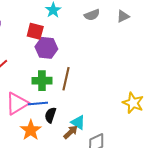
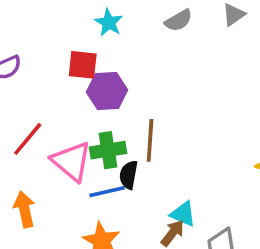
pink triangle: (17, 104) -> (71, 161), moved, turned -40
black semicircle: (50, 115) -> (129, 175), moved

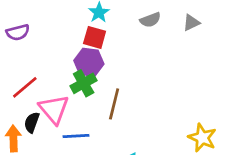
red square: (83, 65) -> (95, 37), moved
green cross: (108, 150) -> (84, 83), moved, turned -30
black semicircle: (129, 175) -> (32, 122), moved

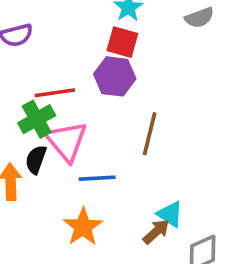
green cross: (84, 83) -> (37, 119), moved
red line: (25, 87) -> (55, 93), moved, turned 32

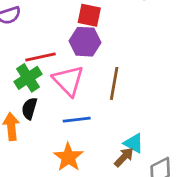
pink triangle: (66, 141) -> (68, 81), moved

